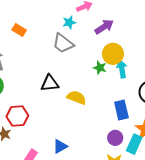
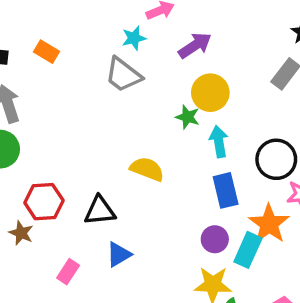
cyan arrow: (122, 69) -> (219, 142), moved
black triangle: (50, 83) -> (100, 211), moved

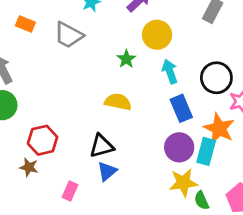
gray trapezoid: (123, 75) -> (69, 35), moved
green star: (188, 117) -> (126, 59), moved, turned 30
black triangle: (100, 211) -> (102, 146), moved
purple circle: (215, 239) -> (179, 147), size x1.4

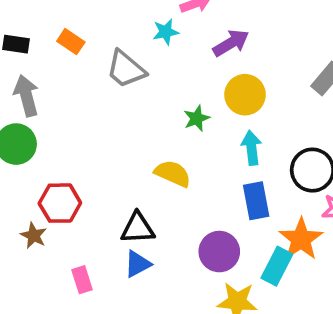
purple circle: (179, 147) -> (219, 252), moved
pink rectangle: (70, 191) -> (82, 280), turned -54

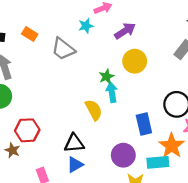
cyan arrow: (251, 148) -> (112, 92), moved
yellow semicircle: (173, 174) -> (94, 110), turned 40
cyan rectangle: (277, 266) -> (158, 162), turned 60

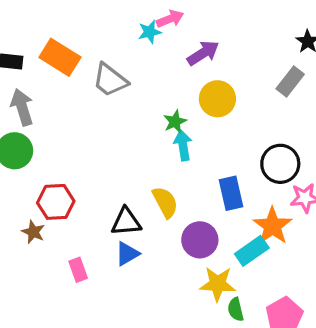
cyan star: (86, 26) -> (150, 32), moved
orange rectangle: (30, 34) -> (60, 57), size x1.6
yellow semicircle: (94, 110) -> (165, 202), moved
cyan rectangle: (158, 162) -> (252, 251), turned -30

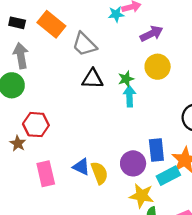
blue rectangle: (231, 193) -> (156, 150), moved
yellow semicircle: (165, 202) -> (99, 173), moved
black triangle: (126, 222) -> (93, 79), moved
blue triangle: (127, 254) -> (81, 167), turned 48
pink rectangle: (78, 270) -> (46, 174), size x1.5

